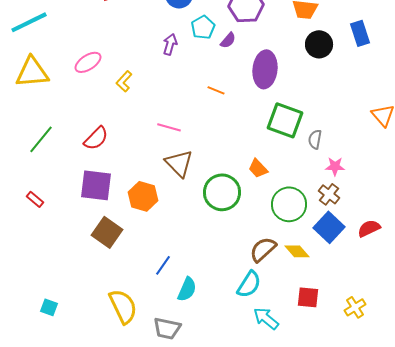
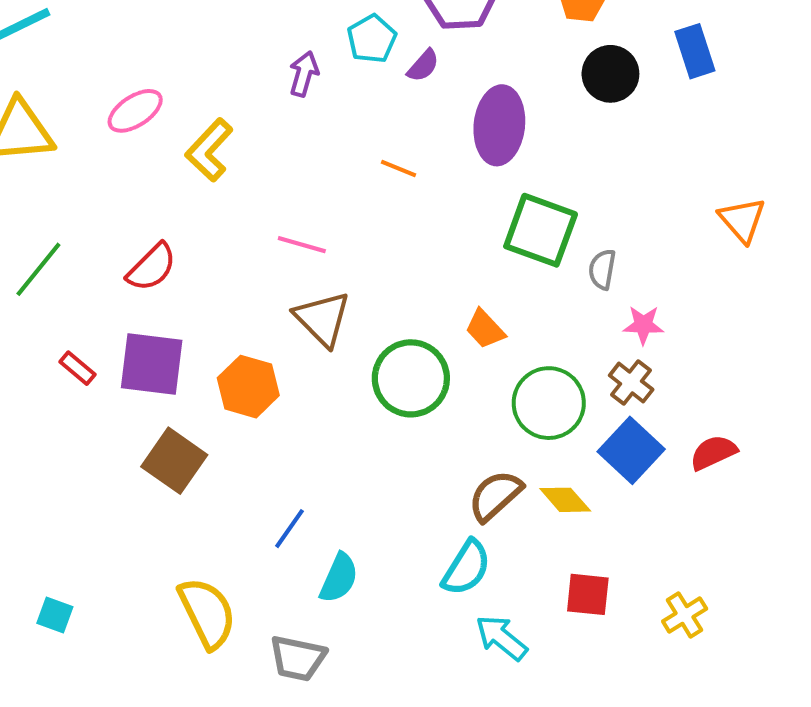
yellow L-shape: (124, 81) -> (209, 150), size x1.4
red rectangle: (35, 199) -> (78, 368), moved

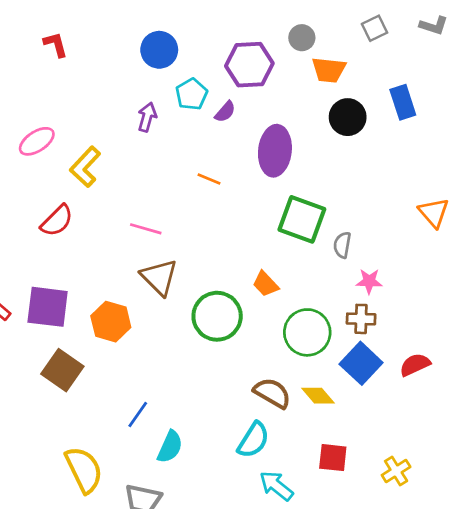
red semicircle: (152, 267) -> (57, 221), moved
brown cross: (631, 382) -> (361, 319), turned -36
brown semicircle: (495, 496) -> (272, 393), turned 72

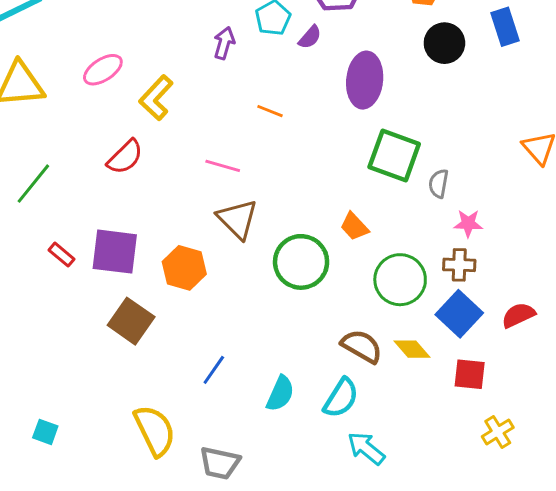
orange line: (209, 179) -> (270, 111), moved
cyan semicircle: (170, 447) -> (280, 394), moved
red square: (333, 458) -> (470, 374), moved

